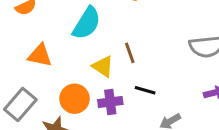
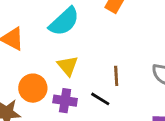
brown line: (130, 53) -> (116, 76), moved

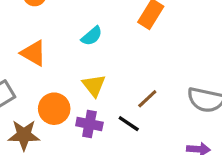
cyan semicircle: (64, 22) -> (92, 36), size x0.6
brown line: (116, 76) -> (147, 99), turned 48

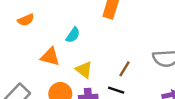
orange triangle: (33, 53) -> (50, 57), moved

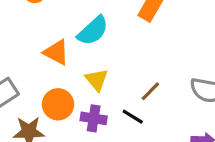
cyan semicircle: (73, 35) -> (93, 31), size x1.5

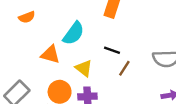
black line: (133, 117) -> (112, 50), moved

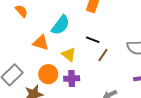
orange semicircle: (27, 17) -> (21, 11), turned -112

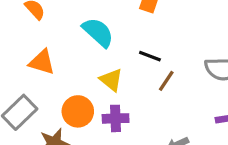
cyan semicircle: (61, 25) -> (98, 32), turned -85
orange triangle: (41, 43) -> (42, 62), moved

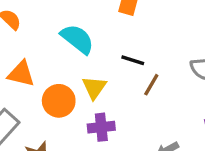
yellow triangle: (111, 80) -> (94, 87), turned 30
orange circle: (78, 111) -> (59, 101), moved

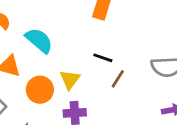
cyan semicircle: (77, 39) -> (39, 40), moved

